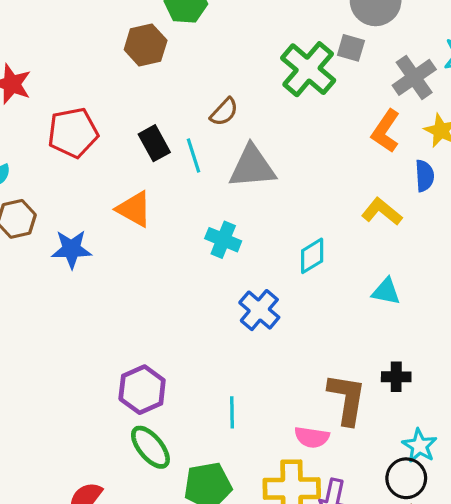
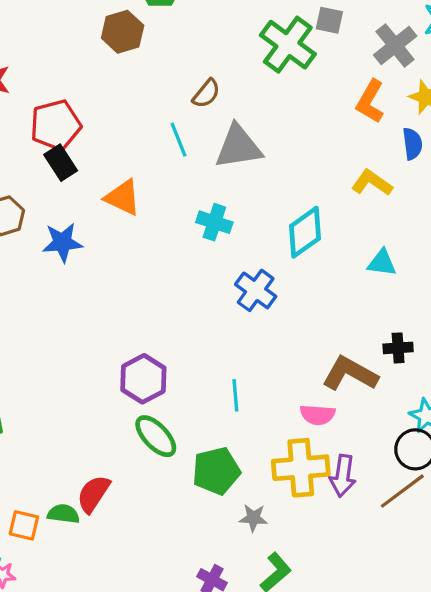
black rectangle: (154, 143) -> (61, 163), moved
cyan diamond: (312, 256) -> (305, 232), size x1.4
brown L-shape: (347, 399) -> (350, 374), turned -66

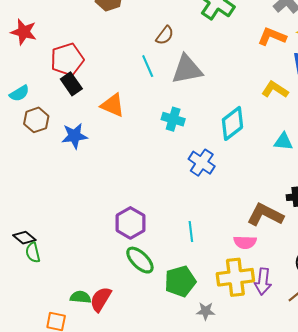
orange L-shape: (370, 101) -> (272, 37), turned 84
green semicircle: (63, 514) -> (80, 297), moved

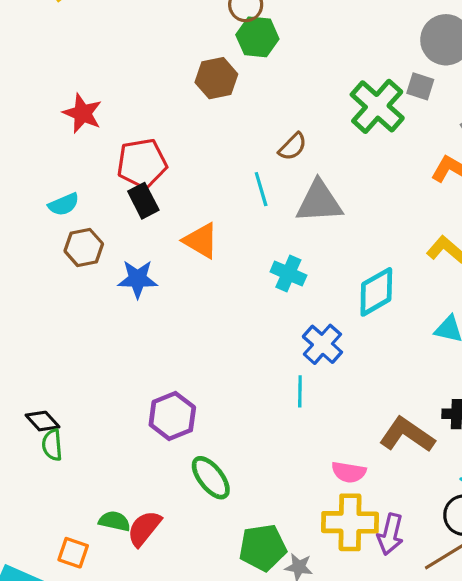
purple hexagon: (130, 223) -> (172, 416), moved
cyan line: (191, 232) -> (300, 391), moved
pink semicircle: (245, 242) -> (349, 472), moved
green pentagon: (180, 281) -> (263, 548), moved

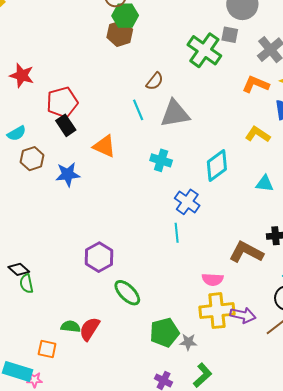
brown hexagon: (216, 78) -> (120, 33), moved
purple arrow: (390, 534) -> (243, 315), turned -85

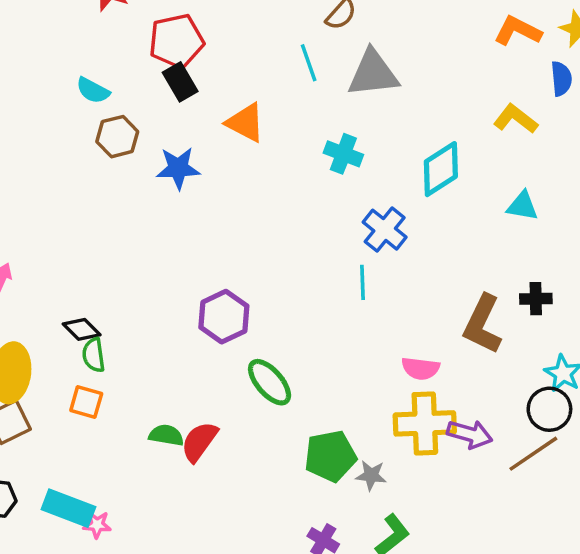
cyan semicircle: (17, 133) -> (93, 90), turned 54
brown L-shape: (246, 252) -> (483, 324), turned -96
orange square: (47, 349) -> (86, 402), moved

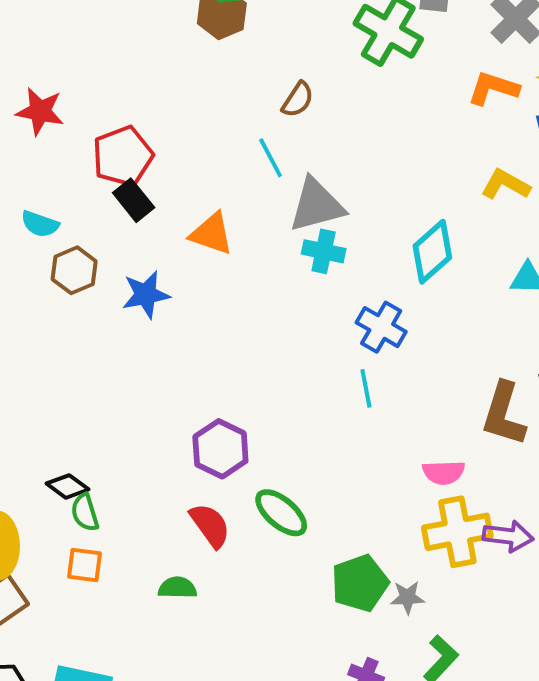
gray triangle: (373, 73) -> (317, 205), moved
red semicircle: (199, 442) -> (210, 525), moved, turned 117

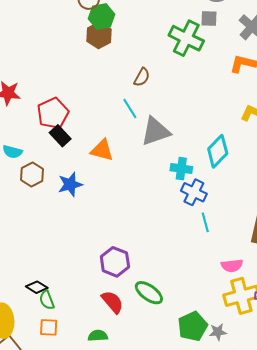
cyan cross: (324, 251) -> (181, 169), moved
cyan line: (366, 388) -> (205, 222), moved

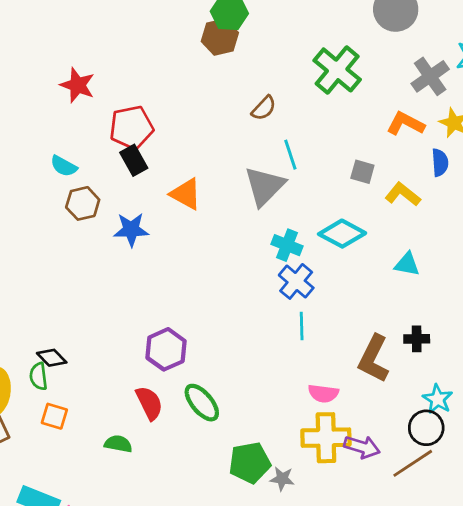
gray square: (209, 19) -> (362, 172), moved
cyan line: (130, 108) -> (290, 155), moved
gray triangle: (156, 131) -> (265, 186), turned -40
cyan diamond: (218, 151) -> (342, 234), turned 60
green semicircle: (47, 300) -> (38, 376), moved

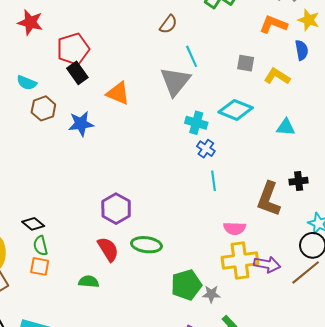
blue cross: (296, 281) -> (206, 149), size x0.7
green semicircle: (38, 376) -> (41, 246), moved
green ellipse: (202, 403) -> (146, 245), turned -36

